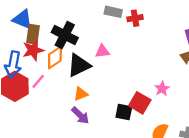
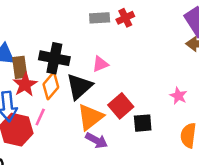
pink star: (162, 89) -> (178, 96), moved
orange triangle: (81, 94) -> (90, 117), size x1.6
red square: (140, 103) -> (121, 106), moved, turned 35

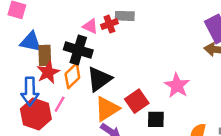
red cross: (125, 18) -> (109, 24), moved
pink triangle: (100, 64) -> (90, 26), moved, turned 42
pink star: (178, 96) -> (177, 86), moved, size x1.5

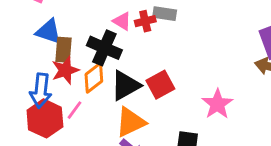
red square: (137, 101) -> (160, 85), moved

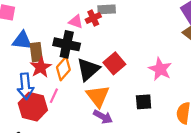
orange triangle: (131, 122) -> (98, 96), turned -30

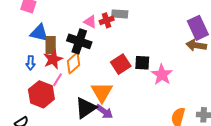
black triangle: (88, 69) -> (86, 108), moved
blue arrow: (25, 86) -> (31, 63), moved, size x0.6
pink line: (54, 96) -> (58, 80), moved
black square: (144, 102) -> (142, 63), moved

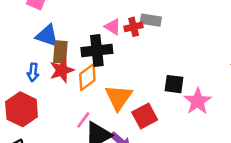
black cross: (79, 41) -> (97, 50), turned -30
red square: (121, 64) -> (145, 116), moved
pink line: (58, 80) -> (83, 120), moved
orange triangle: (102, 92) -> (119, 97), moved
red hexagon: (41, 94) -> (22, 109), moved

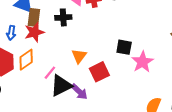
black cross: (97, 50) -> (63, 17), size x0.7
orange diamond: (87, 77) -> (26, 60), moved
orange triangle: (119, 97) -> (79, 56), size x0.7

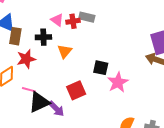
red star: (34, 32) -> (26, 59), moved
orange triangle: (79, 56) -> (65, 51), moved
pink line: (50, 73) -> (29, 90), turned 64

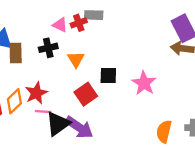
red star: (26, 59) -> (36, 93), moved
black square: (101, 68) -> (108, 75), moved
red square: (76, 90) -> (86, 94), moved
purple arrow: (56, 109) -> (79, 127), size x1.4

